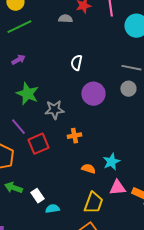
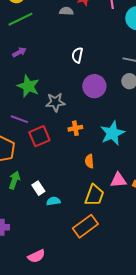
purple line: (18, 127) -> (19, 119), turned -30
cyan star: (111, 162) -> (112, 133), moved, size x1.4
orange semicircle: (88, 169) -> (89, 161), turned -112
green arrow: (13, 188) -> (14, 180), turned 90

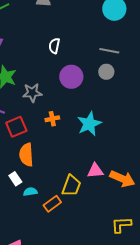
orange semicircle: (89, 161) -> (26, 155), moved, size x1.6
orange rectangle: (85, 226) -> (52, 204), moved, size x0.7

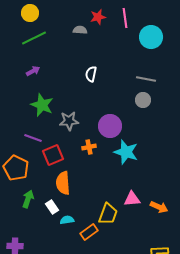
purple circle: (71, 77) -> (110, 126), moved
cyan star: (89, 124) -> (126, 152), turned -30
orange arrow: (122, 179) -> (159, 207), size x0.7

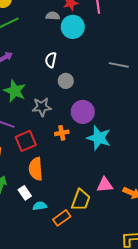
cyan circle: (151, 37) -> (73, 27), moved
white semicircle: (91, 74) -> (51, 60), moved
gray circle: (143, 100) -> (66, 81), moved

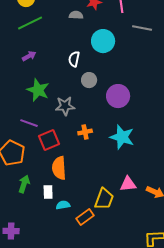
cyan circle: (73, 27) -> (103, 41), moved
gray line: (119, 65) -> (142, 28), moved
purple circle: (83, 112) -> (118, 96), moved
white rectangle: (25, 193) -> (48, 192), turned 32

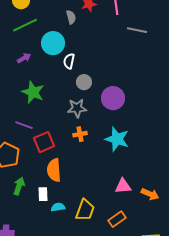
gray semicircle: (76, 15) -> (71, 17), turned 72
cyan circle: (103, 41) -> (53, 43), moved
gray star: (65, 106) -> (77, 108), moved
yellow trapezoid: (104, 199) -> (85, 210), moved
orange rectangle: (85, 217) -> (117, 219), moved

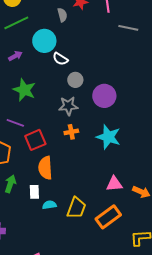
white semicircle: (69, 61) -> (60, 59), turned -70
orange rectangle: (117, 219) -> (108, 217), size x1.4

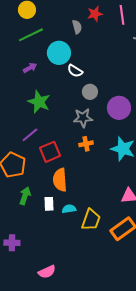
purple line: (15, 123) -> (30, 135), turned -60
cyan semicircle: (49, 205) -> (69, 209), moved

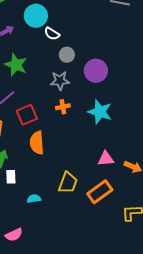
white rectangle: (49, 204) -> (11, 177), moved
cyan semicircle: (69, 209) -> (34, 199), moved
pink semicircle: (47, 272) -> (14, 235), moved

